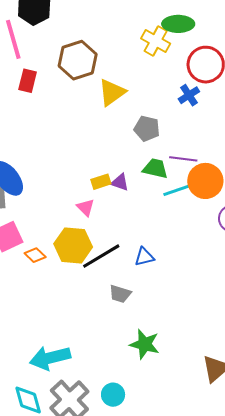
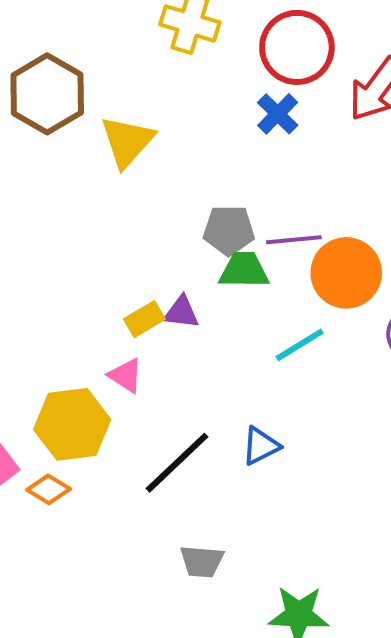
gray pentagon: (147, 129) -> (229, 230), moved
cyan line: (176, 190) -> (300, 345), moved
yellow hexagon: (73, 245) -> (72, 424), moved
gray trapezoid: (120, 294) -> (202, 561), moved

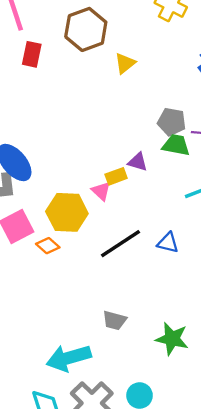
yellow triangle: (127, 141) -> (125, 63), size x0.7
yellow rectangle: (144, 319) -> (116, 176), moved
blue triangle: (261, 446) -> (168, 243), turned 30
gray trapezoid: (202, 561) -> (115, 320), moved

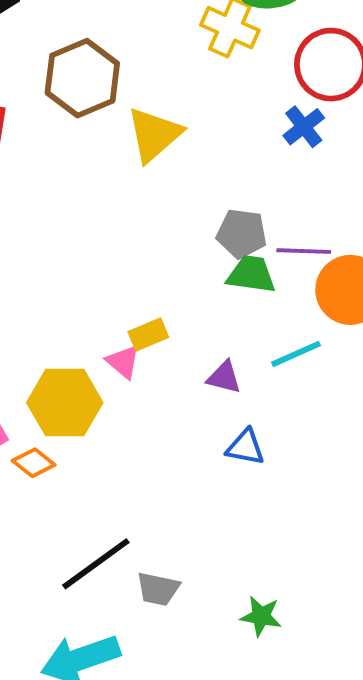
yellow triangle: (125, 63) -> (154, 134), size x1.5
purple triangle: (138, 162) -> (224, 377), moved
black line: (121, 244) -> (96, 564), moved
green star: (172, 339) -> (261, 616), size x0.7

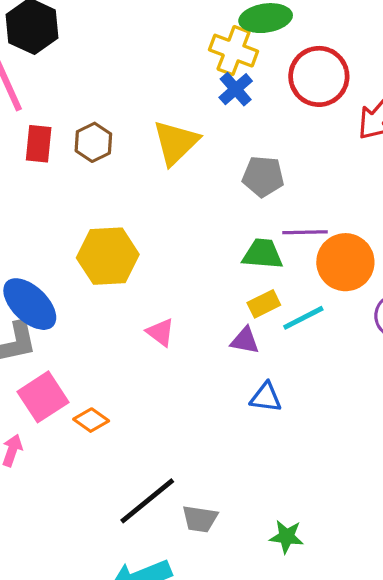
brown hexagon: (82, 78) -> (93, 142), moved, size x0.6
blue cross: (304, 127) -> (236, 89), moved
gray pentagon: (242, 234) -> (263, 176), moved
yellow rectangle: (148, 335) -> (264, 304), moved
yellow hexagon: (65, 403) -> (108, 256), moved

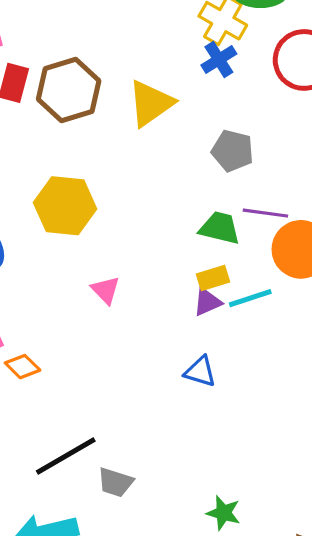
brown hexagon: (93, 142) -> (69, 90), size x1.6
purple triangle: (245, 340) -> (207, 302), moved, turned -44
green star: (287, 537) -> (224, 513), moved

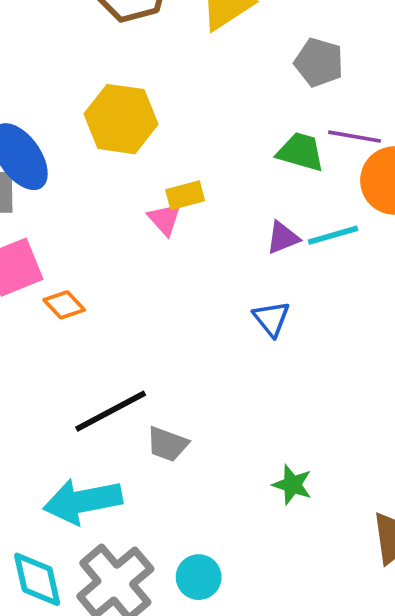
yellow rectangle: (213, 278) -> (185, 195), moved
blue triangle: (200, 372) -> (271, 319), turned 32

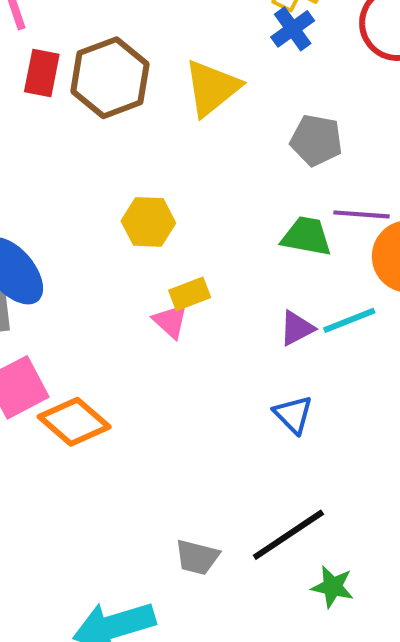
yellow hexagon: (121, 119) -> (148, 222), moved, size x0.7
orange diamond: (64, 305) -> (74, 422), size x1.6
black line: (111, 411) -> (288, 535), moved

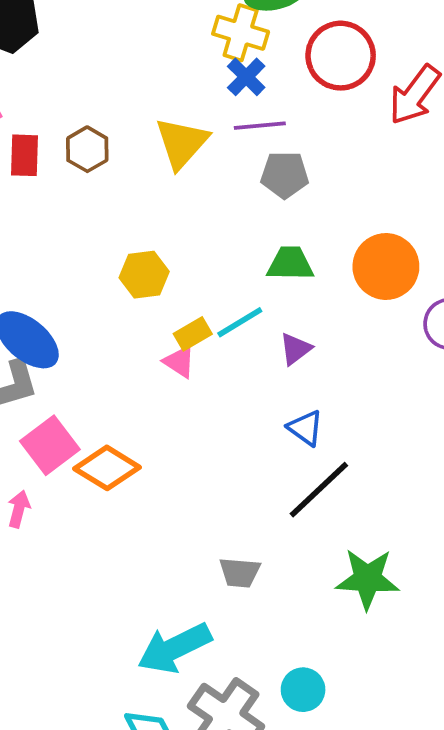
brown hexagon: (110, 78) -> (87, 149), size x0.6
purple line: (362, 214) -> (260, 126), moved
cyan line: (349, 320) -> (240, 322), moved
black line: (288, 535) -> (319, 490), moved
green star: (333, 587) -> (367, 579), size x1.6

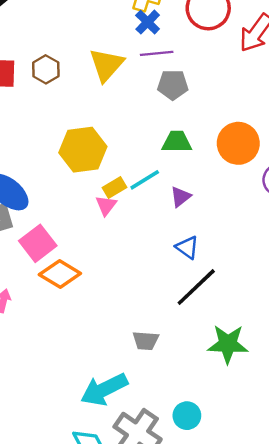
yellow hexagon: (144, 275) -> (83, 150), size x1.5
pink triangle: (179, 362) -> (106, 205), turned 35
pink square: (50, 445) -> (38, 243), moved

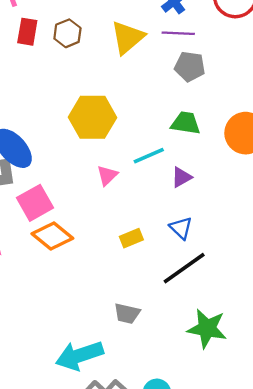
yellow rectangle: (114, 187) -> (131, 238), moved

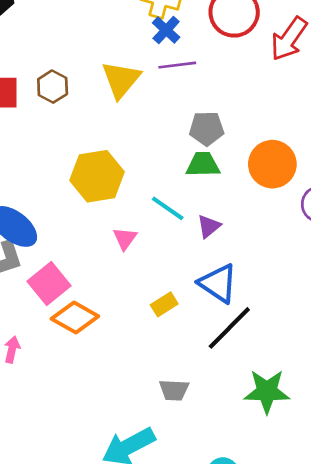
gray pentagon: (190, 66) -> (207, 128), moved
cyan line: (149, 156) -> (168, 208), turned 68
blue triangle: (181, 228) -> (218, 283), size x1.5

